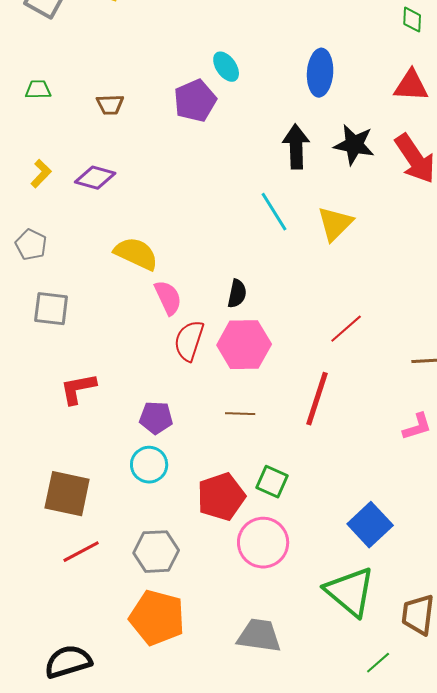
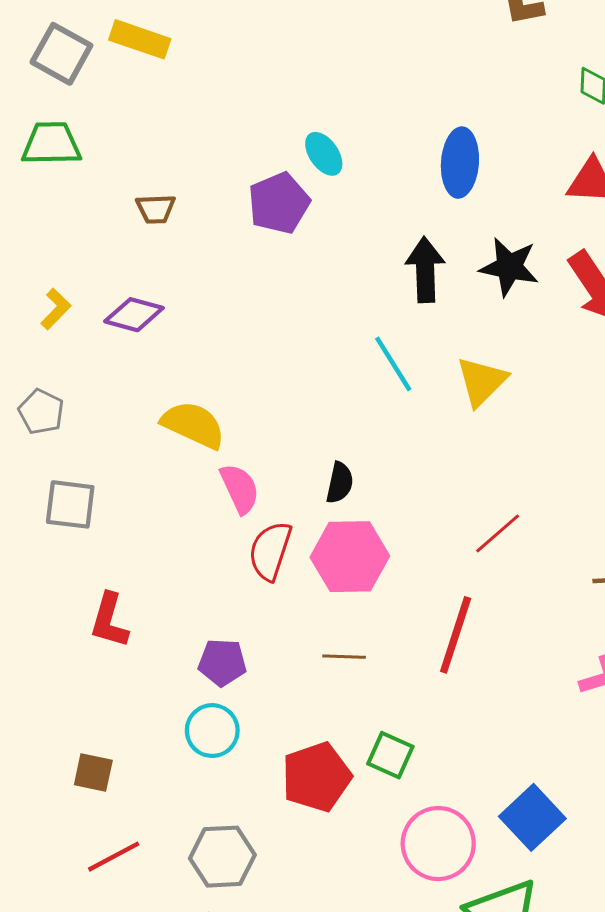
green trapezoid: (38, 90) -> (51, 144), moved, size x1.6
red L-shape: (78, 389) -> (109, 620), turned -63
brown square: (67, 494) -> (93, 773), size x0.6
pink circle: (263, 543) -> (438, 844), moved

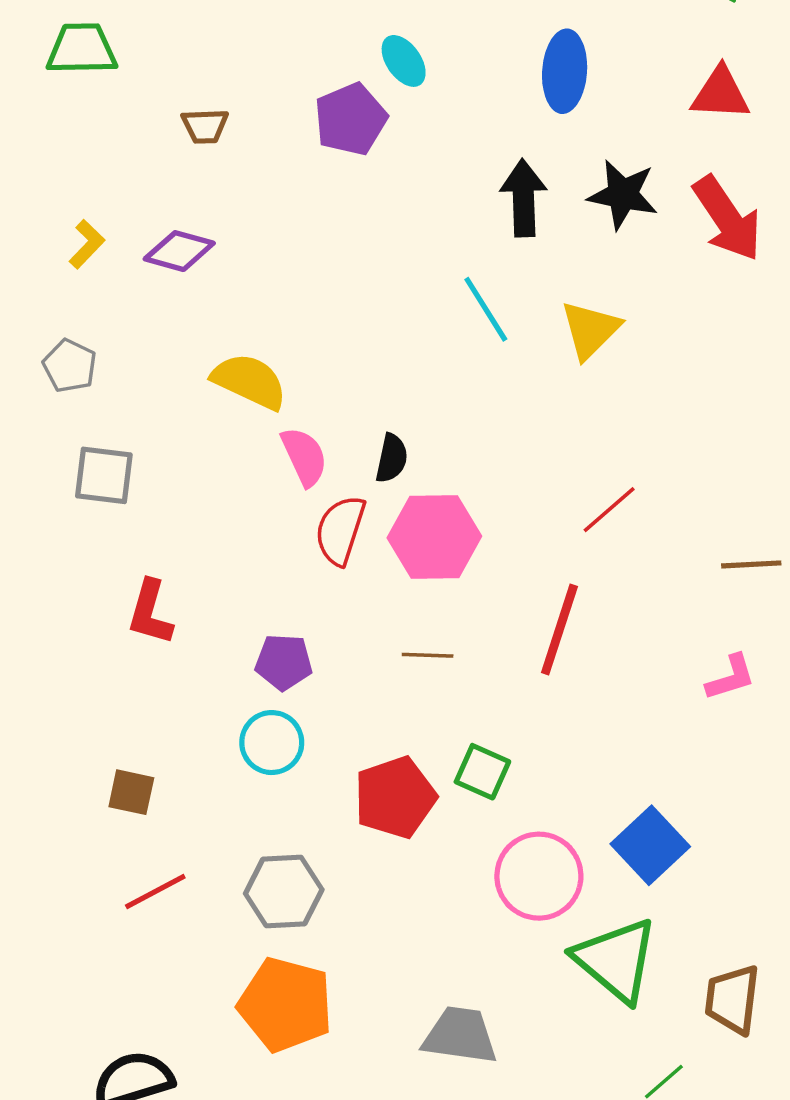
black semicircle: (340, 483) -> (392, 458), moved

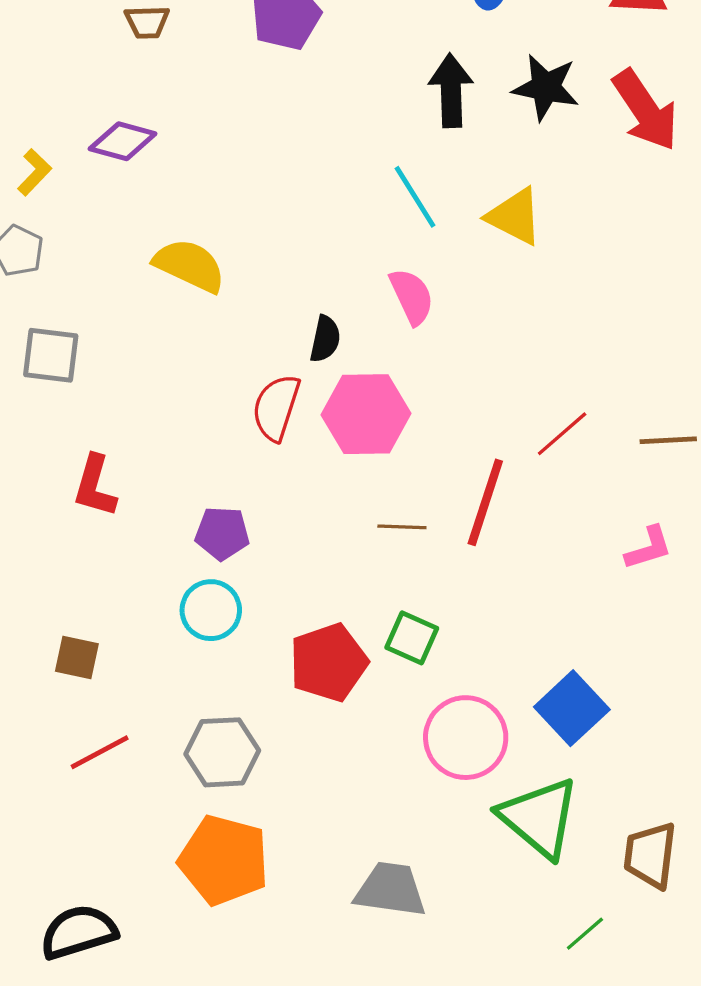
yellow L-shape: (87, 244) -> (34, 172), moved
yellow triangle: (590, 330) -> (515, 216), turned -48
pink semicircle: (304, 457) -> (412, 296), moved
red line: (609, 510) -> (562, 434), moved
brown line: (428, 655) -> (402, 527), moved

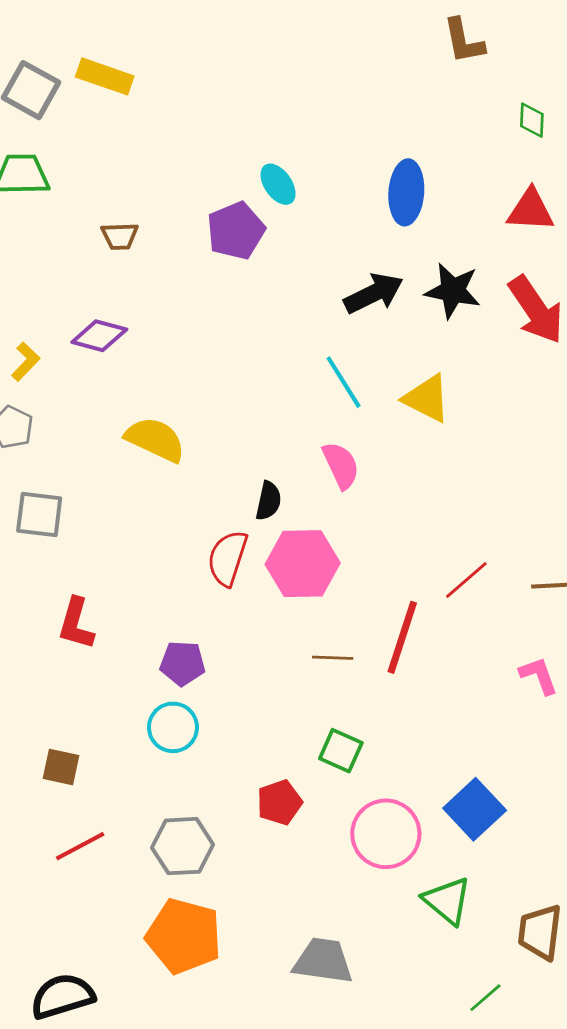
black arrow: (451, 91) -> (374, 293), turned 66
pink L-shape: (649, 548) -> (539, 676), turned -93
red pentagon: (328, 662) -> (279, 802), moved, size x0.7
green triangle: (539, 818) -> (447, 901), size x0.7

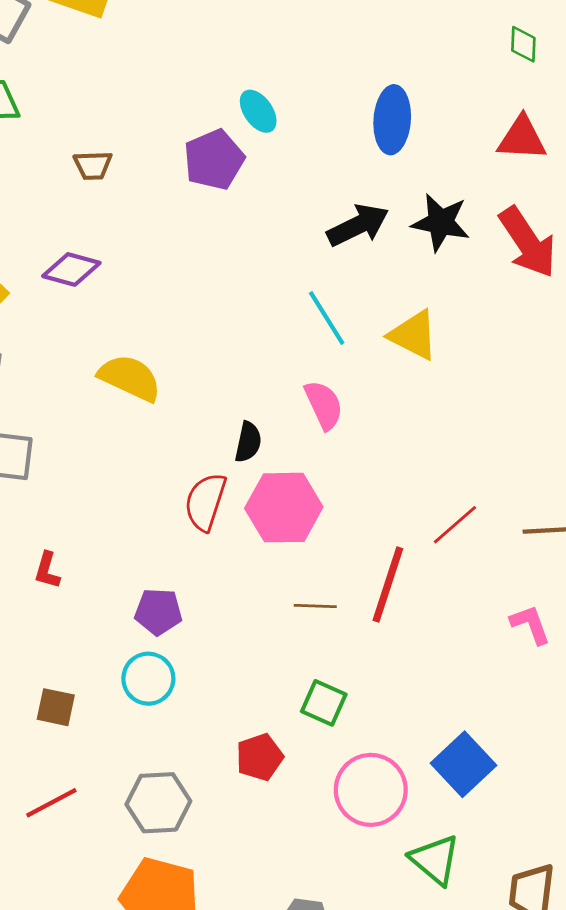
red L-shape: (76, 624) -> (47, 570), size x0.7
brown square: (61, 767) -> (56, 707), moved

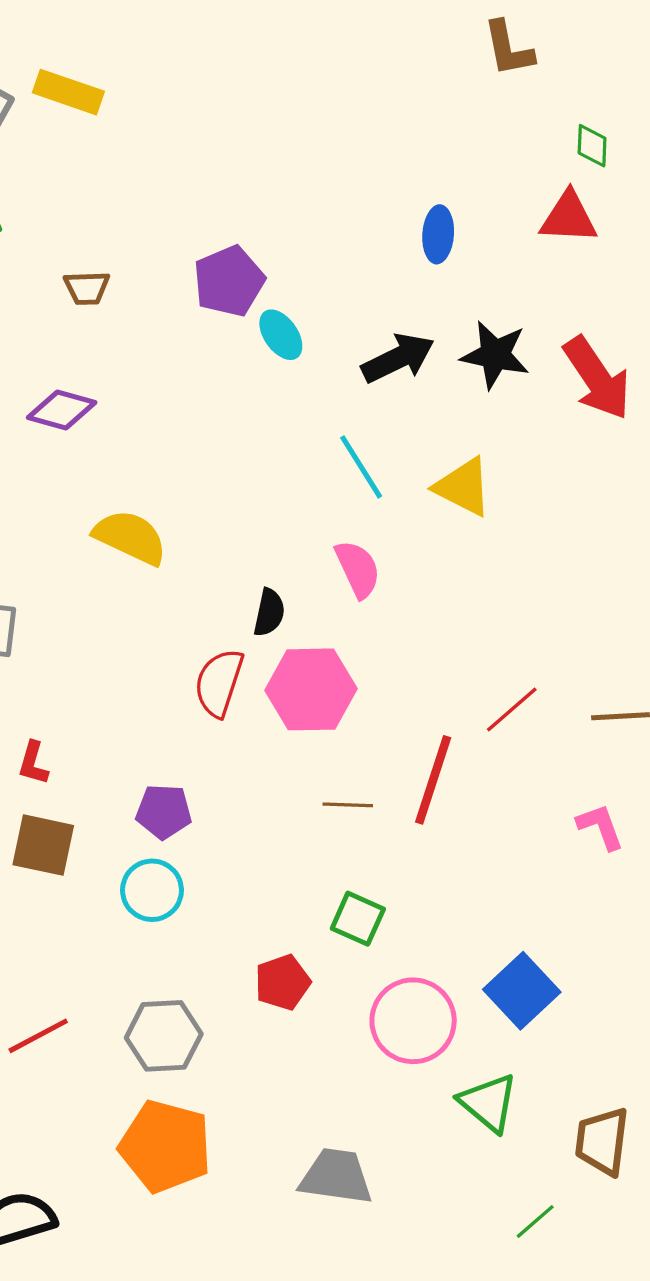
cyan ellipse: (258, 111) -> (281, 335), moved
blue ellipse: (392, 120) -> (438, 234), size x0.7
red triangle: (522, 138) -> (569, 218), moved
brown square: (56, 707) -> (43, 845), moved, size x1.4

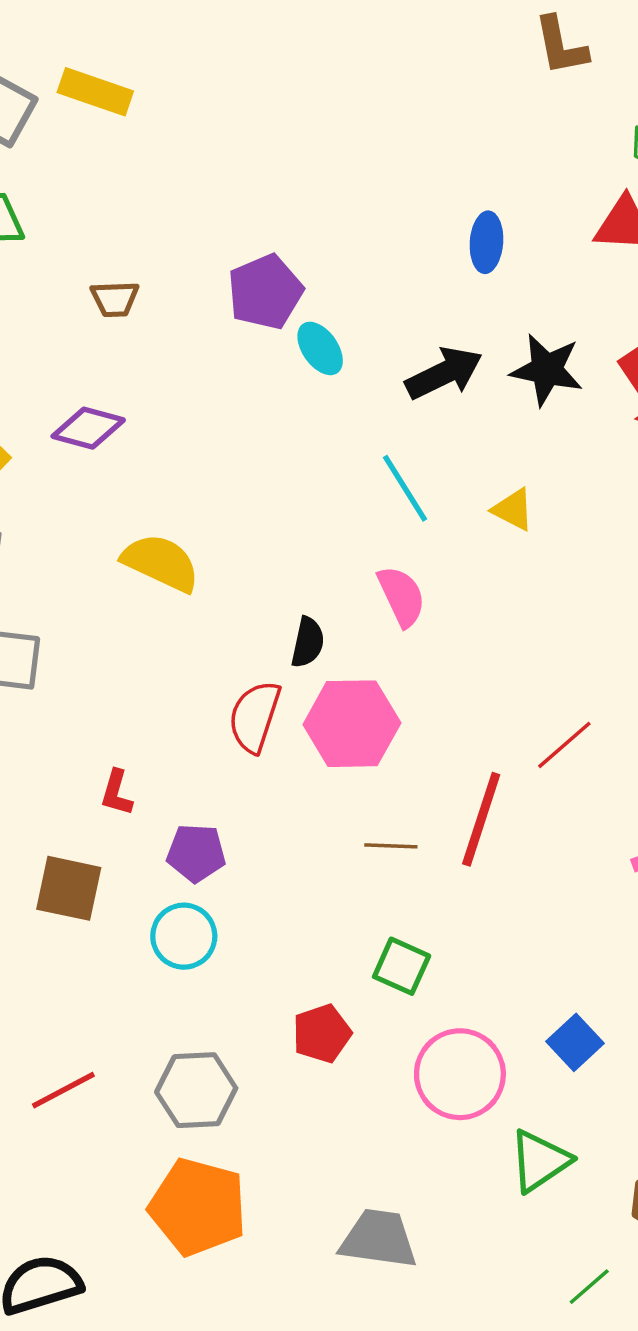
yellow triangle: (463, 487) -> (513, 510), size x0.7
red L-shape: (33, 763) -> (117, 793), moved
blue square: (522, 991) -> (575, 1042), size x0.7
green triangle: (488, 1103) -> (540, 1161), turned 46

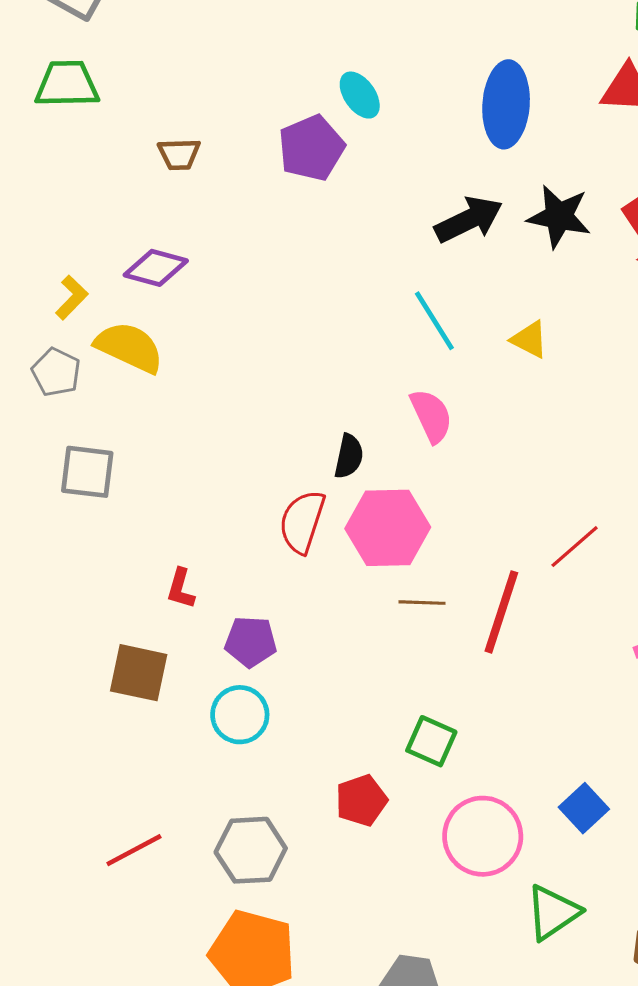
blue ellipse: (486, 242) -> (506, 104), size x1.6
cyan ellipse: (320, 348) -> (360, 95), moved
yellow semicircle: (161, 563) -> (129, 347), moved
brown line: (391, 846) -> (422, 603), moved

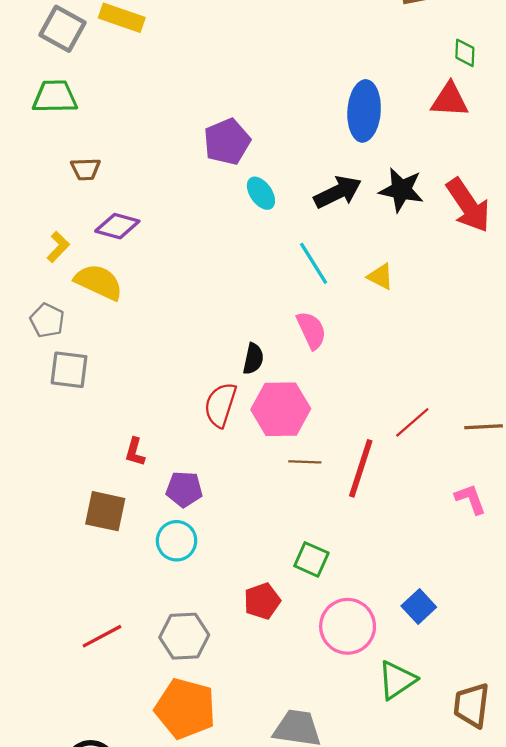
cyan ellipse: (360, 95) -> (261, 193), moved
brown trapezoid: (179, 154) -> (86, 169), moved
gray pentagon: (56, 372) -> (47, 320), moved

